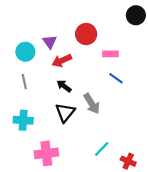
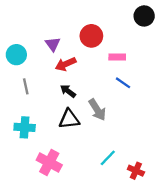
cyan circle: (25, 52) -> (16, 55), moved
black triangle: (65, 113) -> (69, 119), turned 45
pink cross: (46, 153) -> (49, 163), turned 35

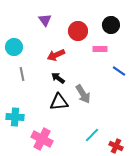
black circle: (144, 16) -> (111, 25), moved
purple triangle: (53, 44) -> (45, 20), moved
blue line: (123, 83) -> (119, 71), moved
cyan cross: (25, 127) -> (15, 117), moved

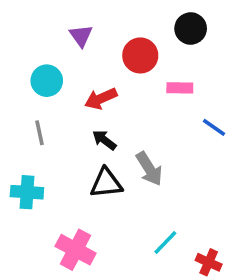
black circle: (111, 25) -> (191, 29), moved
cyan circle: (14, 47) -> (47, 81), moved
cyan cross: (15, 117) -> (27, 192), moved

